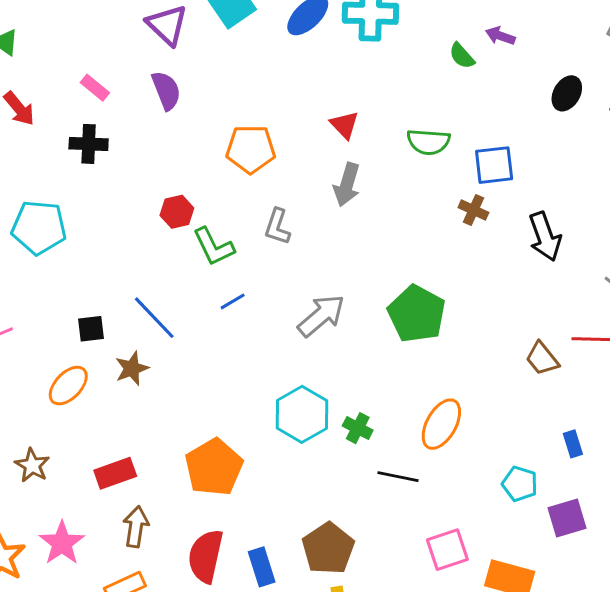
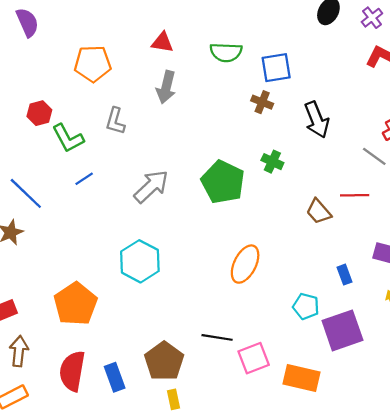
red triangle: (344, 125) -> (162, 42), turned -35
green cross: (358, 428) -> (272, 162), moved
black line: (398, 477) -> (217, 337), moved
purple square: (567, 518) -> (342, 330), size x1.4

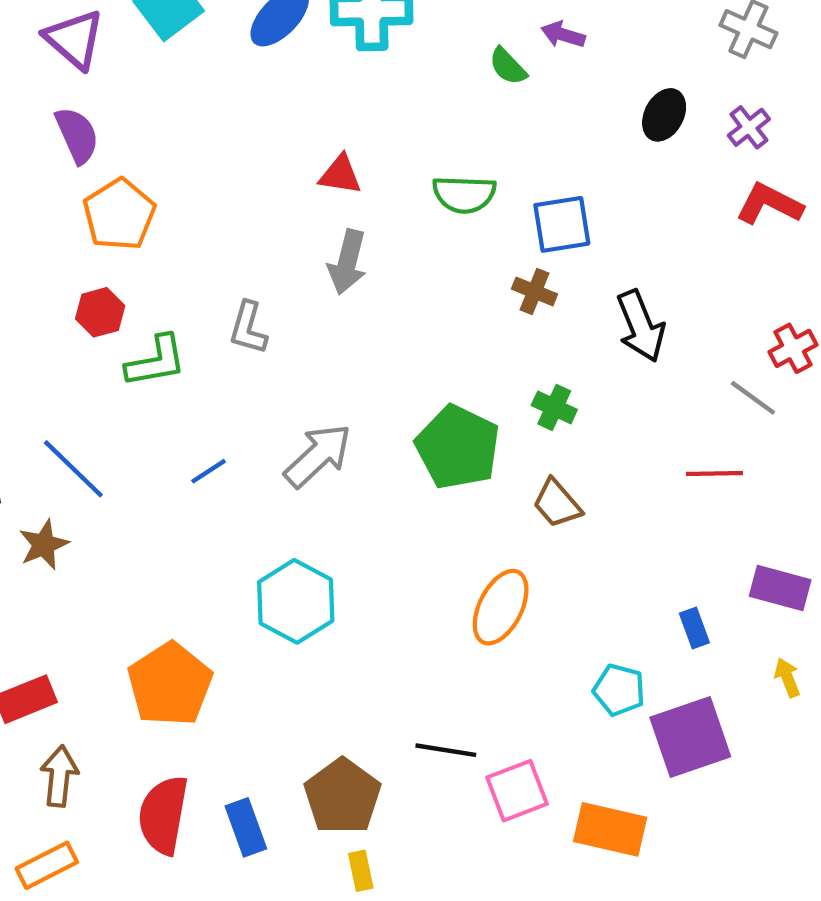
orange pentagon: (93, 64) -> (119, 214), moved, turned -30
green L-shape: (68, 138) -> (156, 361), turned -72
blue line: (84, 179) -> (209, 471), moved
brown trapezoid: (319, 212) -> (557, 503), moved

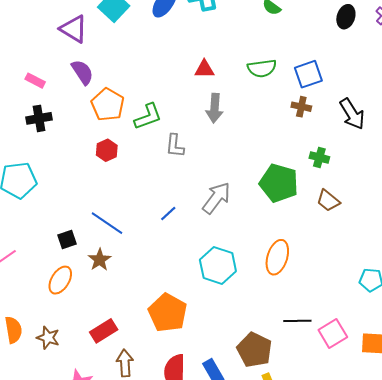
green L-shape: (156, 361) -> (148, 117), moved
orange ellipse: (501, 607) -> (277, 257), moved

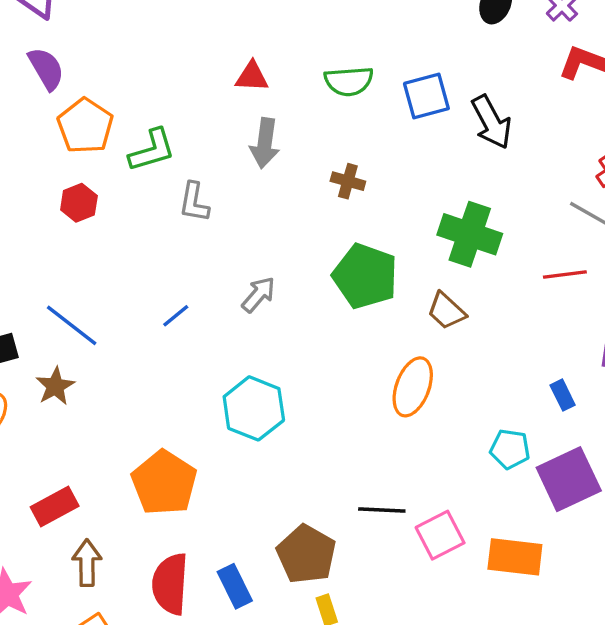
brown cross: (301, 107) -> (348, 181), moved
black arrow: (352, 114) -> (492, 122), moved
green cross: (319, 157) -> (470, 234), moved, size x1.8
gray arrow: (216, 198) -> (259, 294), size x0.7
orange ellipse: (277, 257) -> (413, 387), moved

